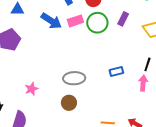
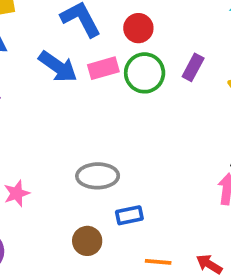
blue rectangle: (116, 72) -> (129, 215), moved
brown circle: (69, 103) -> (87, 241), moved

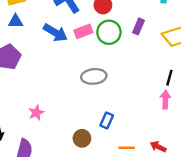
gray ellipse: (98, 176) -> (94, 76), moved
blue rectangle: (129, 215) -> (107, 120), turned -49

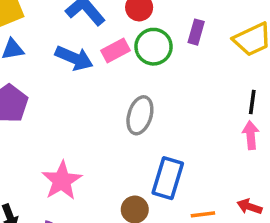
gray ellipse: (94, 76) -> (140, 115), turned -60
pink star: (36, 113) -> (62, 181), size x1.6
blue rectangle: (107, 120) -> (168, 178), size x1.6

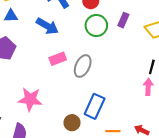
pink rectangle: (115, 51) -> (58, 59), moved
pink star: (62, 181) -> (30, 99), turned 30

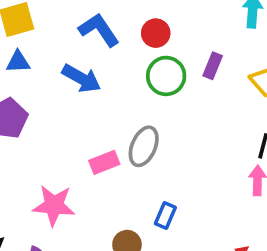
pink rectangle: (58, 59) -> (104, 162), moved
blue rectangle: (95, 106) -> (165, 216), size x0.6

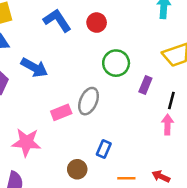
purple rectangle: (213, 66) -> (145, 85), moved
green circle: (166, 76) -> (116, 63), moved
blue arrow: (81, 78) -> (34, 68), moved

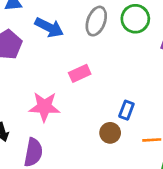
gray ellipse: (89, 101) -> (96, 21), moved
brown circle: (77, 169) -> (110, 133), moved

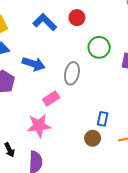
gray ellipse: (96, 21) -> (72, 73), moved
pink rectangle: (80, 73) -> (51, 98), moved

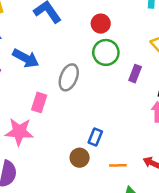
red circle: (77, 18) -> (101, 24), moved
pink rectangle: (51, 98) -> (39, 102), turned -49

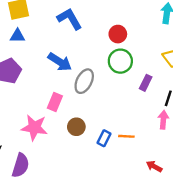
blue arrow: (26, 58) -> (60, 62), moved
brown circle: (80, 158) -> (76, 127), moved
orange line: (118, 165) -> (126, 136), moved

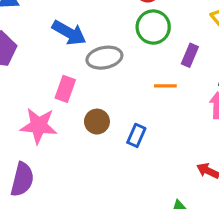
gray ellipse: (84, 81) -> (104, 58), turned 55
orange line: (126, 136) -> (165, 86), moved

